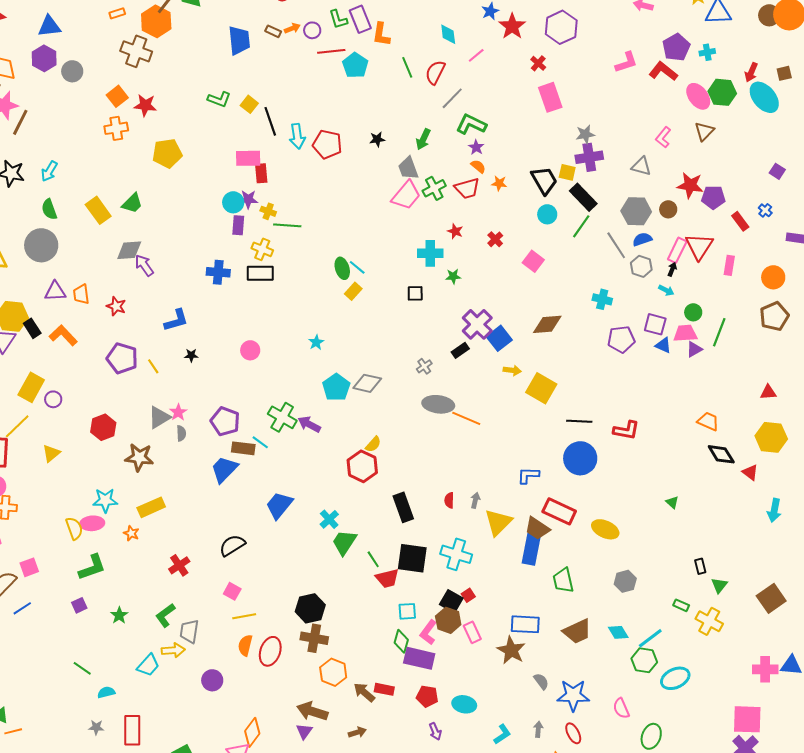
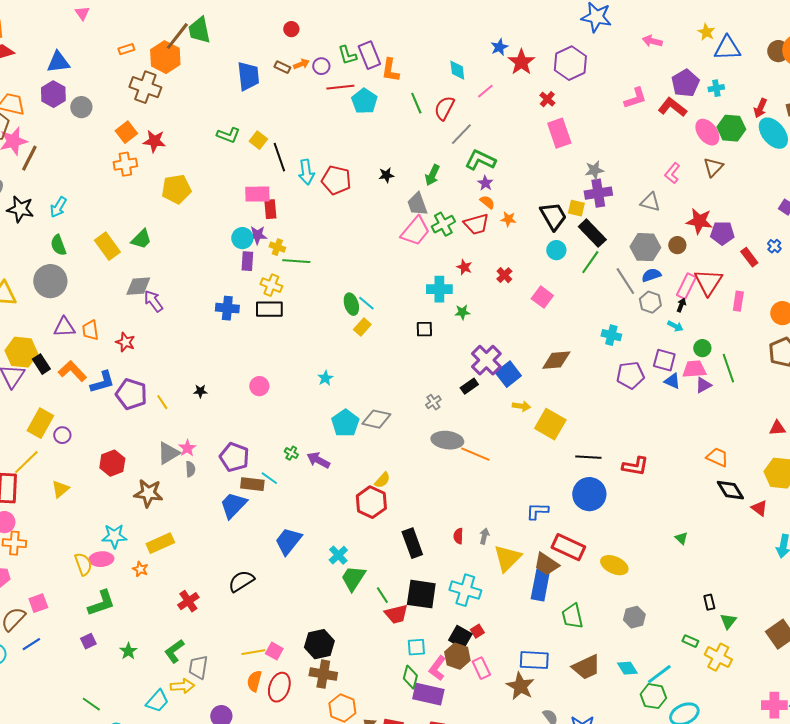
blue L-shape: (176, 320) -> (102, 382), moved
green line: (719, 332) -> (728, 368), turned -40
green cross: (282, 417) -> (291, 453), size x0.5
pink square: (232, 591) -> (274, 651), moved

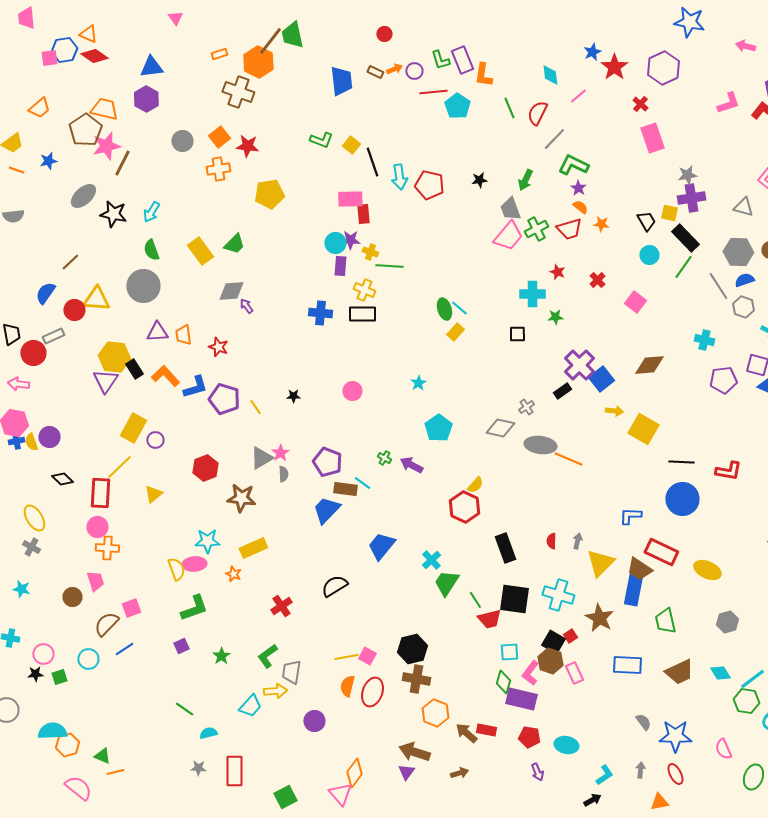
gray circle: (81, 107) -> (182, 141), moved
black trapezoid: (553, 216) -> (646, 221), size x0.7
purple arrow: (153, 301) -> (246, 306), size x0.7
gray diamond: (376, 419) -> (500, 428), moved
brown star: (520, 686) -> (599, 618), moved

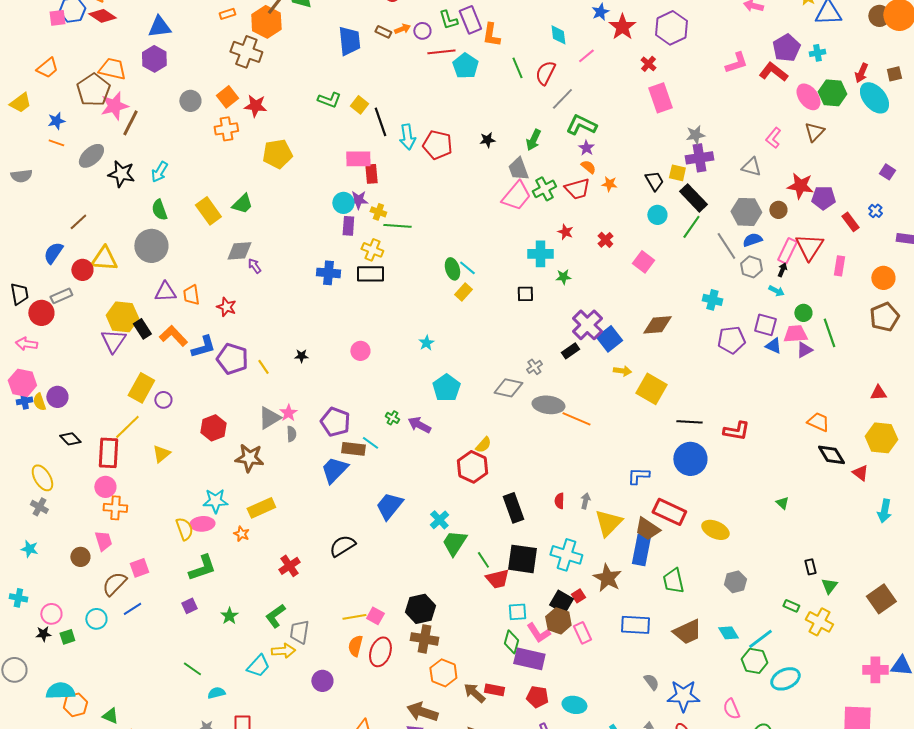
orange line: (16, 170) -> (56, 143), moved
pink L-shape: (530, 673) -> (538, 633), turned -70

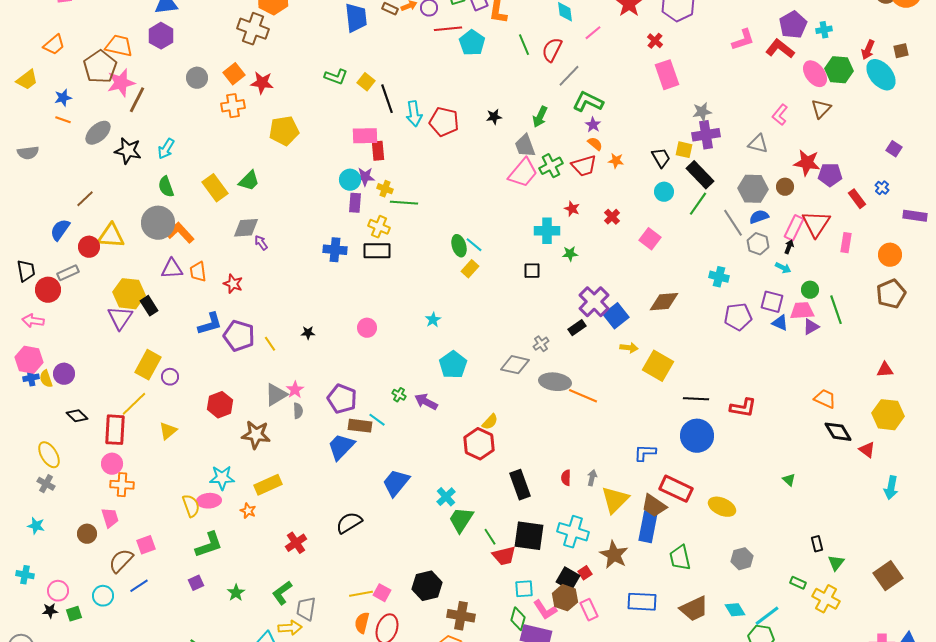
orange L-shape: (173, 336) -> (180, 233), moved
brown cross: (424, 639) -> (461, 616), moved

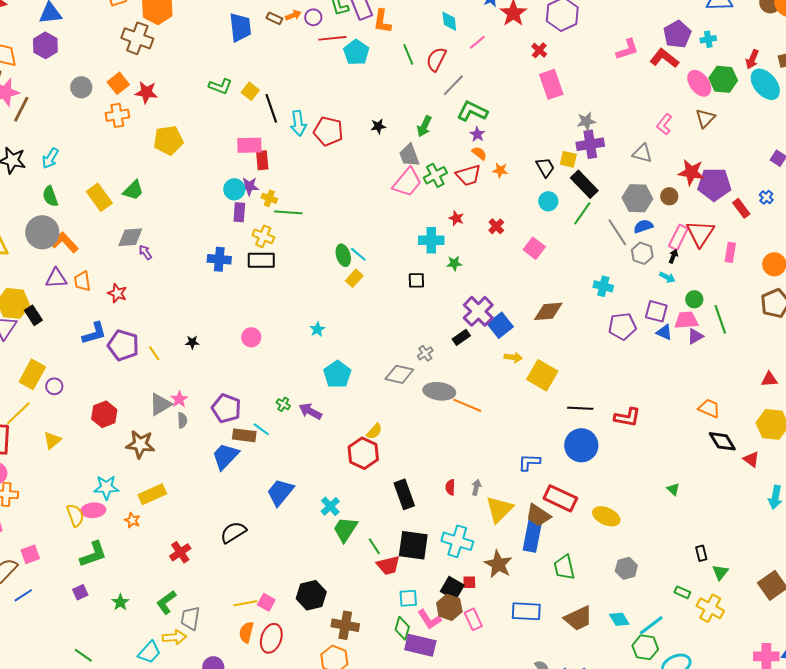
purple pentagon: (830, 175) -> (714, 184), size x1.4
red square: (585, 573) -> (469, 582), turned 32

